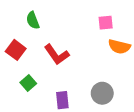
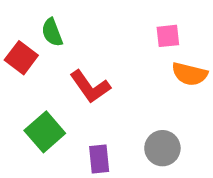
red square: (16, 50) -> (21, 58), moved
green square: (28, 83) -> (45, 132), size x1.5

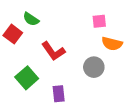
green semicircle: (52, 32) -> (31, 19), turned -35
gray circle: (162, 148) -> (94, 67), moved

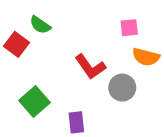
red L-shape: (53, 51) -> (90, 67), moved

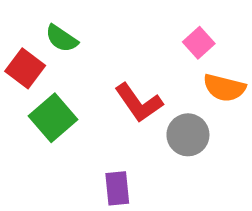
pink square: (129, 28) -> (199, 43), turned -36
green square: (35, 101) -> (53, 118), moved

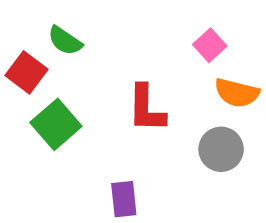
red L-shape: (139, 103) -> (146, 109), turned 36
gray circle: (188, 135) -> (221, 149), moved

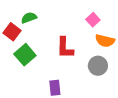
green semicircle: (65, 41) -> (29, 18), turned 126

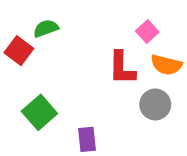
red L-shape: (65, 48) -> (122, 68), moved
green square: (25, 55) -> (39, 112), moved

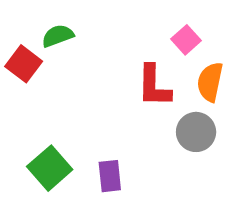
orange semicircle: (166, 65) -> (210, 82), turned 88
green square: (39, 112) -> (50, 168), moved

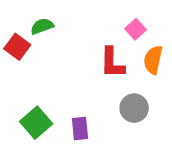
gray circle: (196, 132) -> (134, 108), moved

